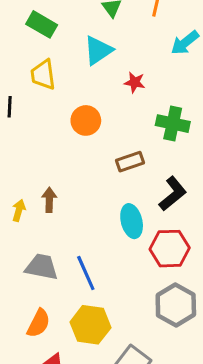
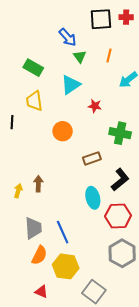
gray trapezoid: (42, 267) -> (33, 228), turned 75
orange semicircle: (39, 323) -> (39, 255), moved

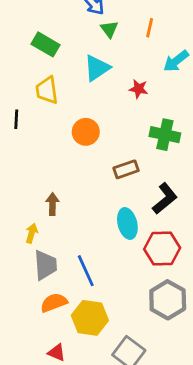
red star: (95, 106) -> (139, 89), moved
yellow arrow: (18, 191) -> (32, 233), moved
orange semicircle: (39, 255) -> (54, 303), turned -138

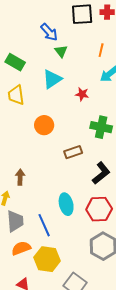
orange line: (150, 28) -> (101, 50), moved
cyan ellipse: (127, 223) -> (66, 204), moved

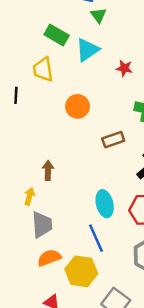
green rectangle: (15, 62) -> (57, 35), moved
blue line: (44, 225) -> (96, 238), moved

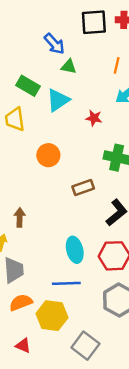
green triangle: (98, 15) -> (69, 67), turned -42
blue line: (96, 238) -> (66, 283), turned -68

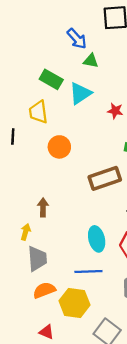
orange circle: (48, 155) -> (59, 147), moved
brown rectangle: (83, 188) -> (105, 178), size x1.5

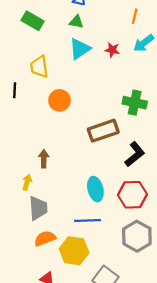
green triangle: (91, 61) -> (76, 22), moved
green rectangle: (51, 79) -> (33, 21), moved
red star: (115, 111) -> (112, 50), moved

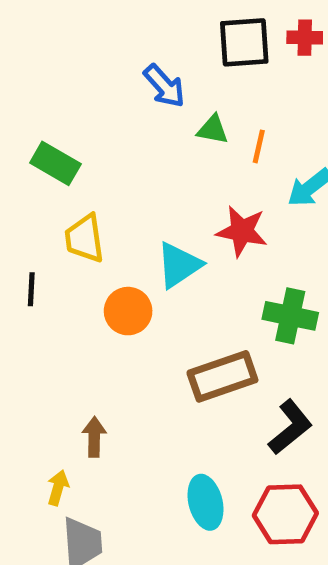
orange line: (135, 16) -> (259, 146), moved
green rectangle: (33, 21) -> (55, 163), moved
green triangle: (76, 22) -> (213, 130), moved
cyan triangle: (80, 49) -> (179, 265), moved
red star: (112, 50) -> (242, 231), moved, size x1.5

